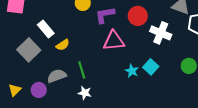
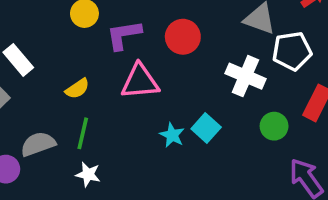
white cross: (161, 33) -> (245, 76), moved
yellow semicircle: (63, 45) -> (77, 89), moved
green line: (82, 70) -> (83, 133), turned 30

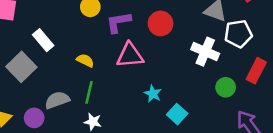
yellow semicircle: (77, 89) -> (85, 60), turned -120
cyan square: (206, 128) -> (177, 114), moved

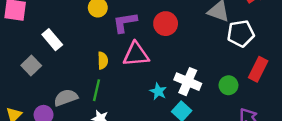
white cross: (205, 52) -> (188, 82), moved
yellow semicircle: (85, 60) -> (103, 61), moved, turned 63
gray square: (21, 67) -> (31, 66), size x0.7

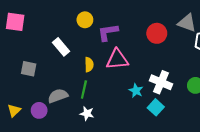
red circle: (166, 24) -> (157, 33), moved
white rectangle: (52, 40) -> (61, 47), moved
gray square: (31, 66) -> (29, 69), turned -35

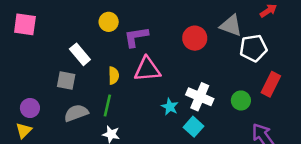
gray square: (29, 69) -> (66, 81), moved
purple circle: (39, 110) -> (30, 108), moved

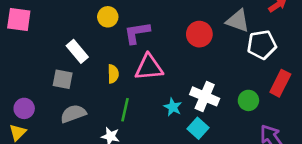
green line: (107, 105) -> (125, 110), moved

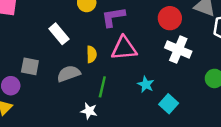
gray square: (63, 79) -> (30, 66), moved
white cross: (205, 96) -> (178, 50), moved
gray semicircle: (73, 114) -> (69, 74), moved

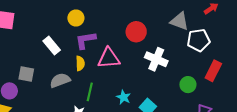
purple L-shape: (113, 17) -> (85, 40), moved
red circle: (170, 18) -> (136, 32), moved
cyan star: (146, 84) -> (123, 97), moved

